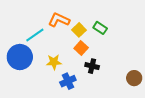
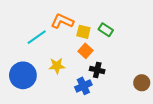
yellow square: (79, 30) -> (83, 32), turned -32
blue circle: (20, 57) -> (23, 75), moved
blue cross: (68, 81) -> (83, 86), moved

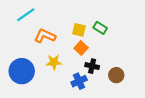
orange L-shape: (62, 21) -> (45, 36), moved
cyan line: (37, 37) -> (26, 15), moved
brown circle: (142, 83) -> (116, 75), moved

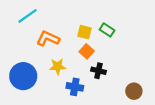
brown circle: (116, 75) -> (134, 91), moved
blue cross: (79, 81) -> (75, 87), moved, turned 35

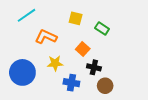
yellow square: (84, 32) -> (76, 18), moved
brown circle: (134, 91) -> (105, 86), moved

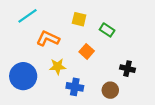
black cross: (94, 67) -> (127, 69), moved

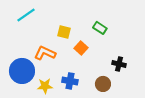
yellow square: (79, 19) -> (64, 32), moved
orange L-shape: (48, 39) -> (45, 53), moved
yellow star: (58, 66) -> (45, 86), moved

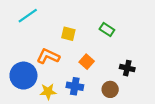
orange square: (81, 48) -> (87, 62), moved

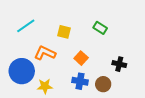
cyan line: (28, 16) -> (26, 26), moved
blue cross: (75, 86) -> (80, 81), moved

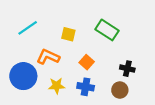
green rectangle: (100, 28) -> (107, 30), size x1.5
brown circle: (103, 84) -> (120, 90), moved
yellow star: (45, 86) -> (57, 86), moved

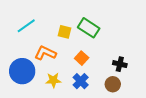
green rectangle: (107, 30) -> (89, 28), moved
blue cross: (86, 87) -> (81, 81), turned 35

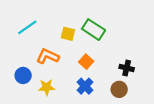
blue circle: (22, 71) -> (23, 75), size x0.6
yellow star: (53, 80) -> (47, 87), moved

